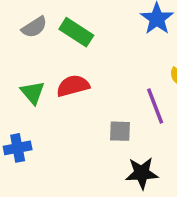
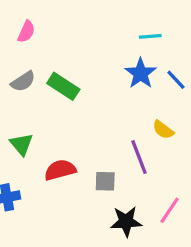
red semicircle: (73, 86) -> (60, 170), moved

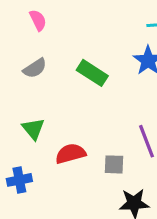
pink semicircle: (26, 32) -> (38, 20), turned -50
green rectangle: (63, 86) -> (92, 73), moved

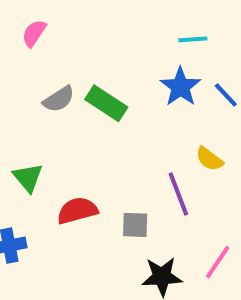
pink semicircle: (38, 20) -> (34, 33), turned -120
gray semicircle: (35, 68) -> (59, 99), moved

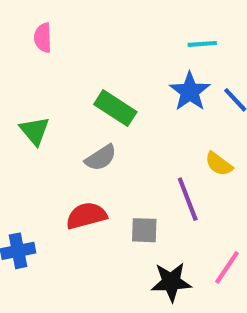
pink semicircle: (34, 33) -> (43, 38), turned -36
gray semicircle: (59, 99) -> (101, 158), moved
green triangle: (28, 178) -> (35, 131), moved

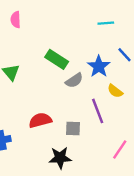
blue star: (190, 92) -> (99, 66), moved
gray semicircle: (101, 158) -> (74, 80), moved
black star: (171, 282) -> (60, 158), moved

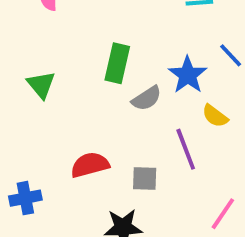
green rectangle: (57, 59) -> (117, 63), turned 70

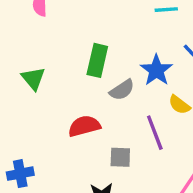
red semicircle: (90, 165) -> (84, 126), moved

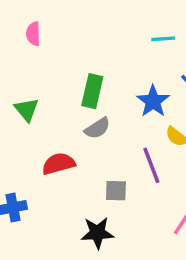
gray semicircle: (122, 90) -> (97, 128), moved
red semicircle: (84, 126) -> (59, 164), moved

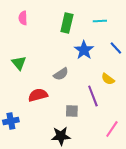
green rectangle: (92, 91) -> (67, 23), moved
blue star: (153, 101) -> (84, 50), moved

